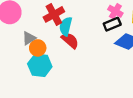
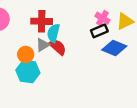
red cross: (54, 14) -> (42, 21), turned 30
gray triangle: (29, 38) -> (43, 45), moved

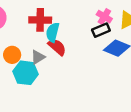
gray triangle: (43, 45) -> (38, 57), moved
orange circle: (26, 54) -> (12, 55), moved

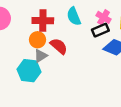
cyan semicircle: (53, 32) -> (74, 16), moved, turned -36
orange circle: (12, 55) -> (37, 40), moved

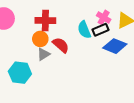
cyan semicircle: (74, 16) -> (84, 30), moved
cyan hexagon: (29, 71) -> (20, 73), moved

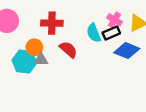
orange circle: (40, 39) -> (34, 47), moved
gray triangle: (43, 54) -> (41, 59), moved, turned 32
cyan hexagon: (20, 73) -> (24, 62), moved

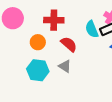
gray triangle: (41, 59) -> (65, 66), moved, turned 32
cyan hexagon: (24, 62) -> (38, 70), moved

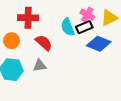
gray triangle: (65, 66) -> (40, 66), turned -40

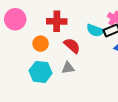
cyan semicircle: (68, 27) -> (95, 30), turned -48

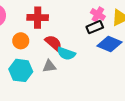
cyan semicircle: (95, 30) -> (66, 54), moved

